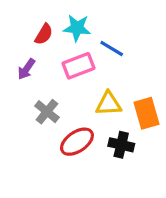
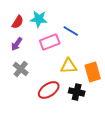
cyan star: (77, 28) -> (39, 19), moved
red semicircle: (44, 34) -> (18, 22), moved
gray cross: (47, 112) -> (21, 69), moved

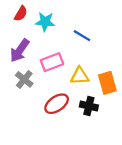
red semicircle: (18, 22) -> (21, 14), moved
pink rectangle: (50, 42) -> (52, 62), moved
purple arrow: (17, 44) -> (20, 51), size x1.5

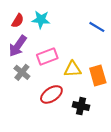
red semicircle: (21, 14) -> (18, 21), moved
blue line: (82, 36) -> (97, 27), moved
black cross: (89, 106) -> (81, 106), moved

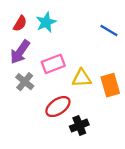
cyan star: (41, 20) -> (46, 22), turned -30
black cross: (81, 106) -> (79, 126), moved, turned -35

